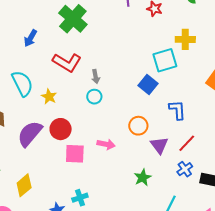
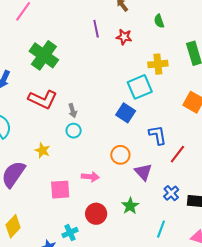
yellow star: (49, 97) -> (42, 150), moved
red circle: (61, 129) -> (96, 214), moved
red line: (187, 143) -> (177, 154), moved

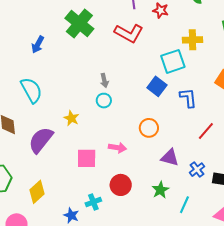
red L-shape: (43, 99) -> (129, 33), moved
blue L-shape: (158, 135) -> (188, 98), moved
purple triangle: (143, 172) -> (170, 157), moved, turned -36
green star: (130, 206) -> (160, 190), moved

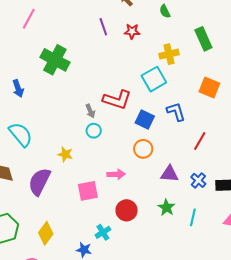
red L-shape: (129, 33) -> (117, 100), moved
blue arrow: (38, 45) -> (18, 88), turned -36
blue square: (157, 86) -> (145, 119), moved

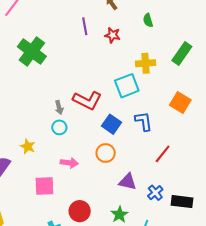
green rectangle: (203, 39) -> (182, 53), turned 50
pink arrow: (116, 174) -> (69, 163), moved

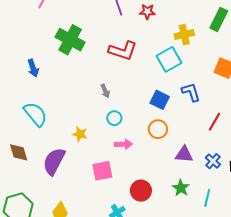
red L-shape: (87, 100) -> (123, 51), moved
cyan circle: (59, 127) -> (114, 118), moved

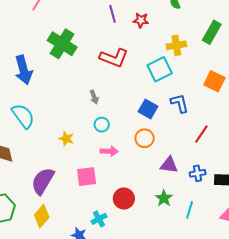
blue arrow: (33, 68) -> (24, 70), size x1.6
purple semicircle: (54, 161) -> (43, 181), moved
blue cross: (213, 161) -> (198, 173), turned 35

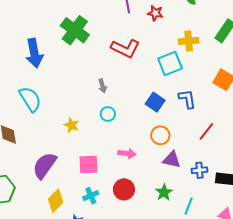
orange circle: (145, 138) -> (160, 135), moved
pink arrow: (109, 151) -> (127, 153), moved
yellow diamond: (42, 216) -> (56, 201), moved
cyan cross: (99, 219) -> (91, 196), moved

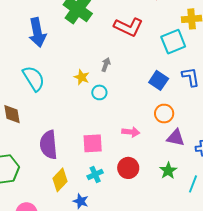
gray arrow: (103, 86) -> (106, 65), turned -144
cyan circle: (108, 114) -> (99, 92), moved
yellow star: (72, 125) -> (82, 77), moved
purple semicircle: (45, 165) -> (49, 145), turned -40

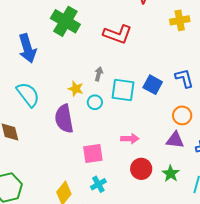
cyan square: (173, 42) -> (123, 90), moved, turned 35
orange circle: (164, 114) -> (182, 115), moved
purple semicircle: (49, 145) -> (64, 119), moved
red circle: (128, 168) -> (141, 169), moved

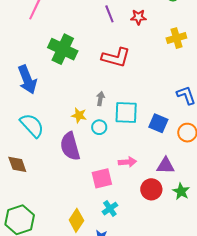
blue square: (153, 85) -> (158, 123), moved
pink arrow: (130, 139) -> (127, 162), moved
purple triangle: (175, 140) -> (166, 166), moved

